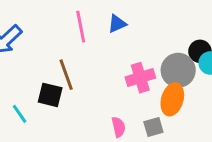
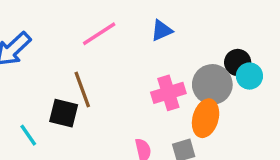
blue triangle: (117, 24) -> (162, 30), moved
pink line: (81, 27) -> (99, 34), turned 68

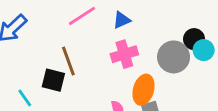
blue triangle: (162, 30) -> (122, 20), moved
pink cross: (168, 93) -> (124, 54), moved
orange ellipse: (206, 118) -> (144, 90), moved

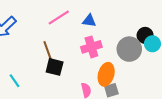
blue triangle: (122, 20) -> (89, 21), turned 32
black square: (53, 80) -> (55, 67), moved

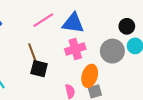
blue triangle: (89, 21) -> (73, 23), size x1.6
black circle: (145, 35) -> (127, 26), moved

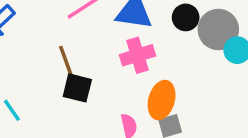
black circle: (127, 26) -> (186, 17), moved
gray circle: (112, 51) -> (218, 29), moved

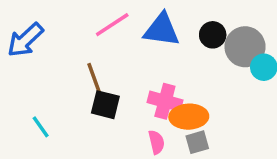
pink cross: (137, 55) -> (165, 101), moved, turned 32
orange ellipse: (162, 100) -> (189, 117), turned 72

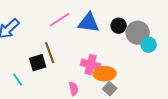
black square: (105, 105) -> (38, 63), moved, turned -30
pink semicircle: (156, 142) -> (74, 89), moved
gray square: (197, 142) -> (110, 89), turned -32

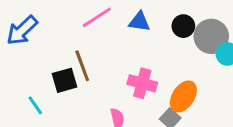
blue triangle: (89, 23) -> (139, 22), size x0.7
orange ellipse: (105, 74) -> (183, 96), moved, turned -55

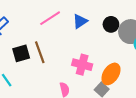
blue triangle: (139, 22) -> (80, 21), turned -42
black square: (65, 80) -> (21, 53), moved

